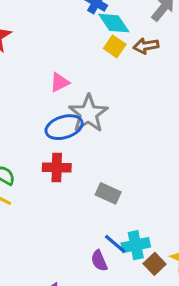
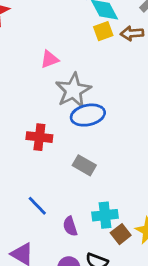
yellow square: (115, 46) -> (103, 31), turned 30
blue ellipse: (64, 127) -> (88, 115), moved
blue line: (115, 244) -> (37, 206), moved

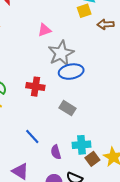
brown arrow: (132, 33) -> (106, 24), moved

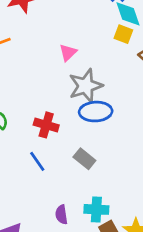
yellow square: (84, 11) -> (123, 34), turned 32
pink triangle: (44, 30) -> (68, 52), turned -32
blue line: (32, 136) -> (37, 161), moved

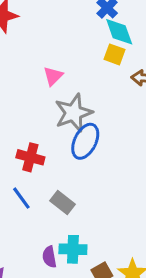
blue ellipse: (96, 112) -> (85, 141), turned -60
gray rectangle: (84, 159) -> (62, 203), moved
cyan cross: (96, 209) -> (73, 249), moved

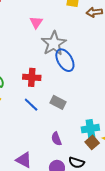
blue ellipse: (85, 141) -> (65, 60), turned -45
cyan cross: (73, 249) -> (90, 129), moved

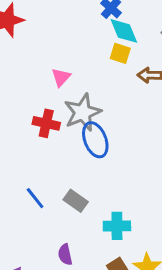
red cross: (32, 77) -> (46, 123), moved
cyan cross: (90, 129) -> (117, 226), moved

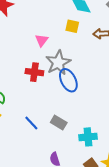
yellow square: (120, 53) -> (72, 26), moved

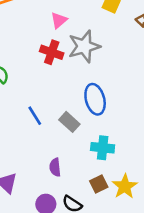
pink triangle: (42, 40) -> (59, 20), moved
blue ellipse: (68, 80) -> (95, 99), moved

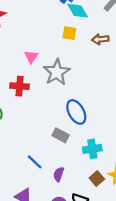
red cross: (52, 52) -> (20, 86), moved
blue line: (35, 116) -> (35, 162), moved
purple semicircle: (55, 167) -> (59, 174), turned 40

